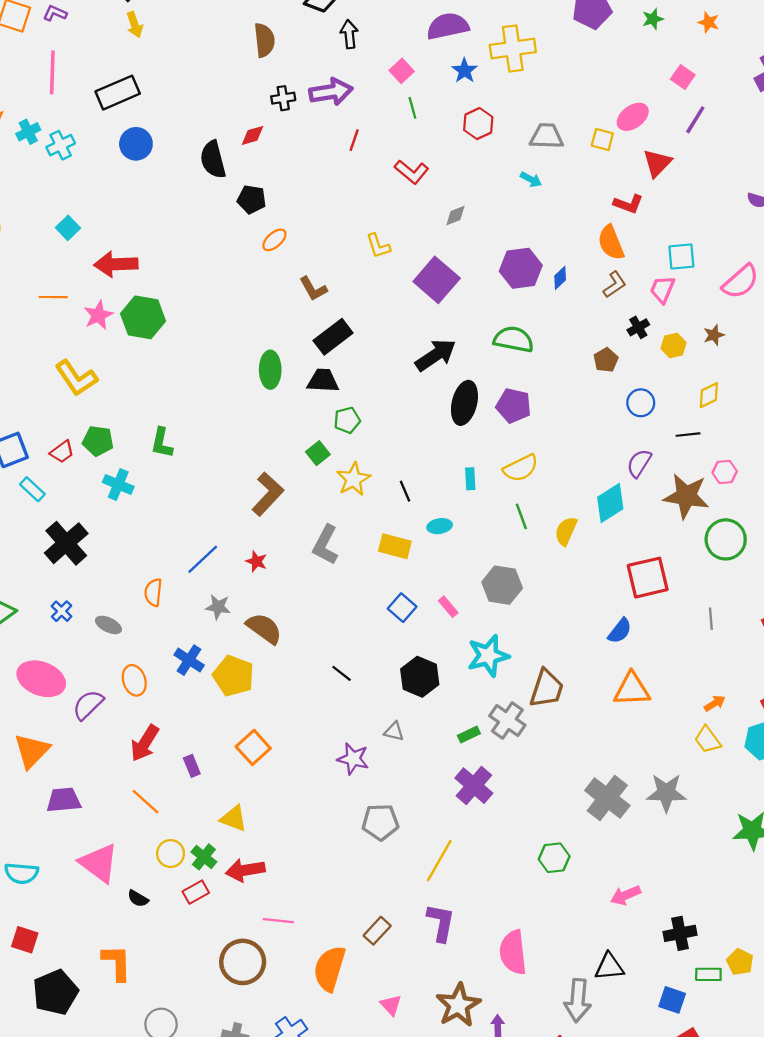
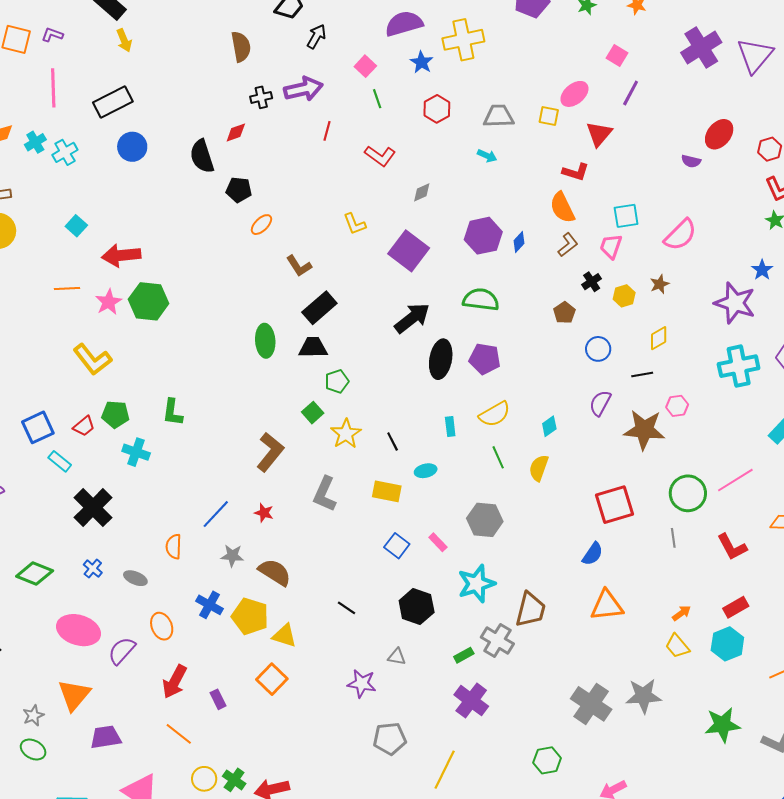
black arrow: (349, 34) -> (316, 36), turned 40
cyan diamond: (610, 503) -> (549, 426), moved, size x0.6
green circle: (726, 539) -> (688, 493), moved
yellow triangle: (234, 818) -> (284, 636), moved

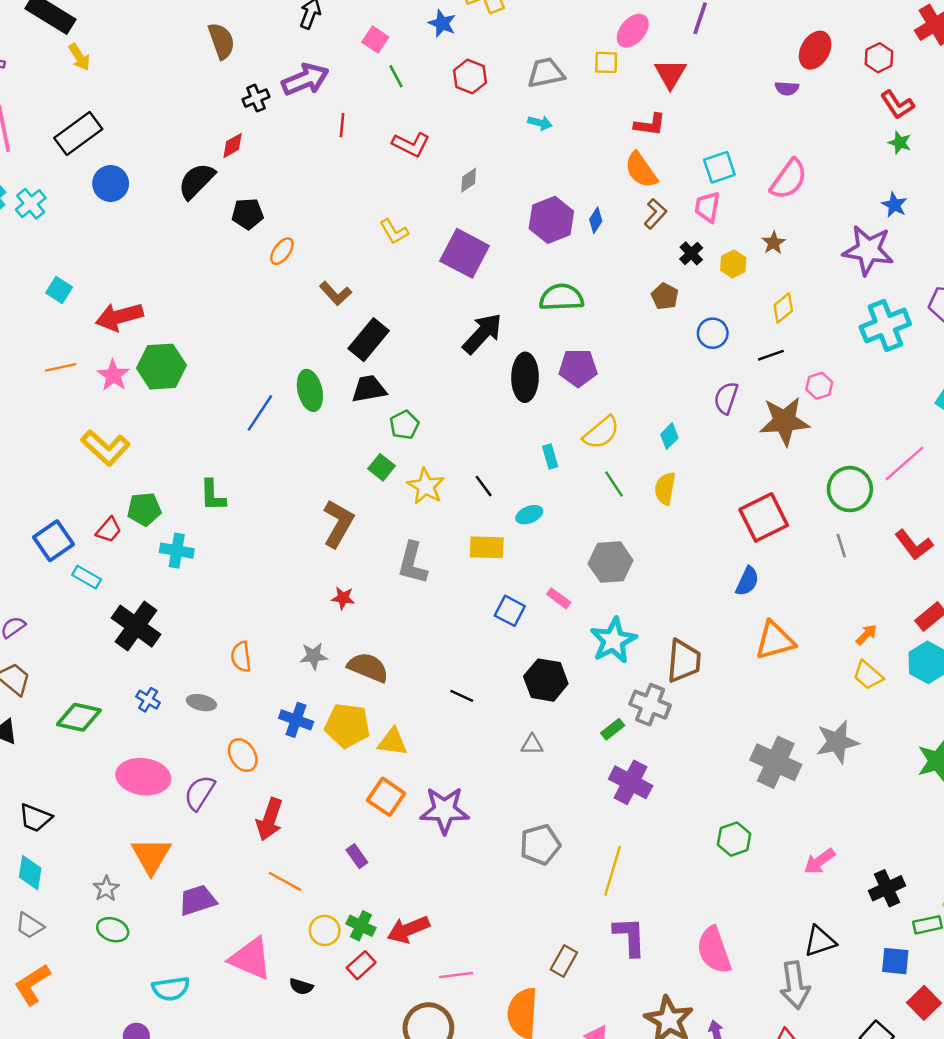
black semicircle: (202, 156) -> (196, 181), turned 72
blue line: (216, 514) -> (260, 413), moved
purple star: (362, 684) -> (445, 810), moved, size x1.4
purple rectangle: (218, 699) -> (357, 856), moved

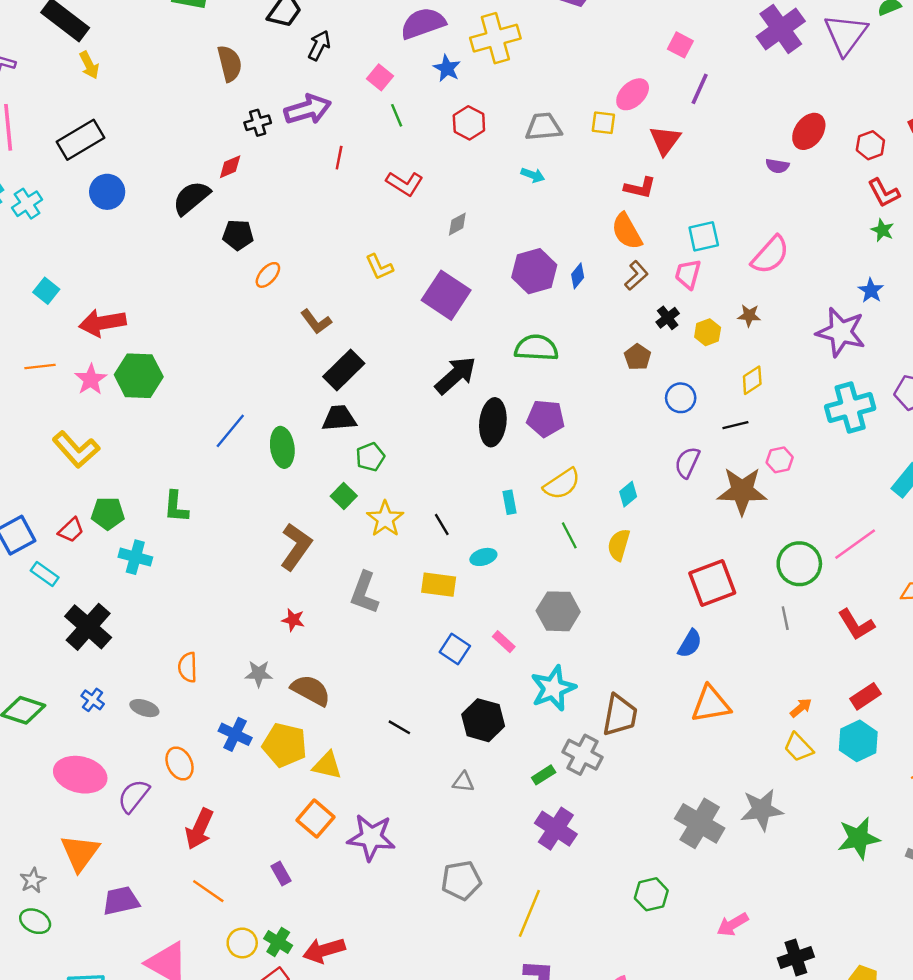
brown star: (774, 243) -> (749, 315), turned 30
green ellipse: (310, 390) -> (282, 447), moved

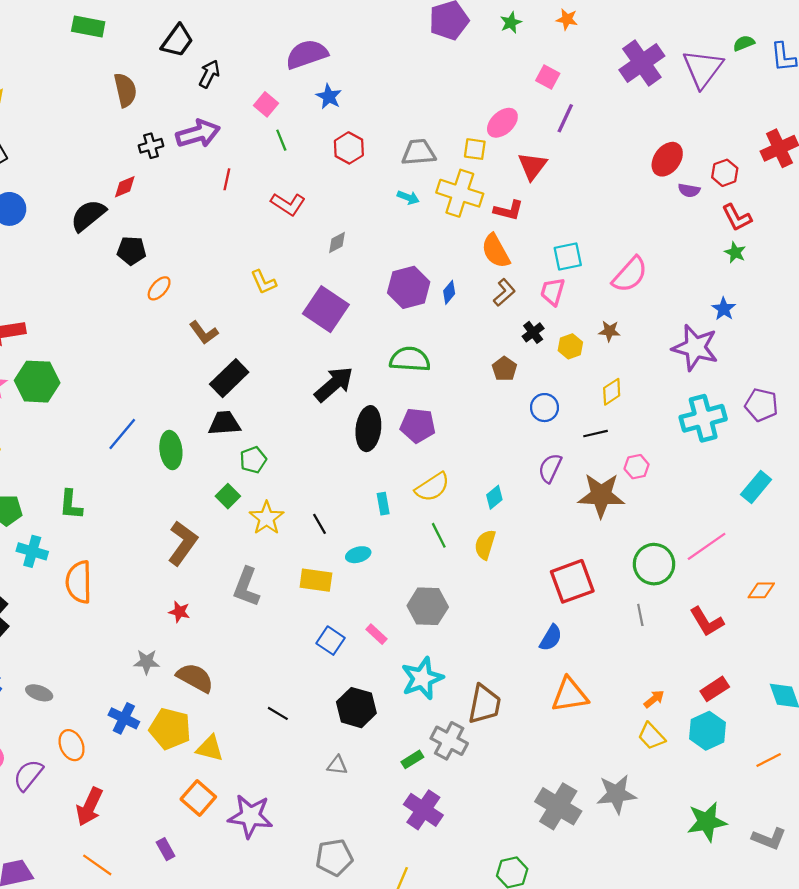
yellow cross: (495, 38) -> (460, 193), moved, turned 33
purple semicircle: (777, 166) -> (689, 190), moved
orange semicircle: (188, 667) -> (79, 582), moved, size x1.5

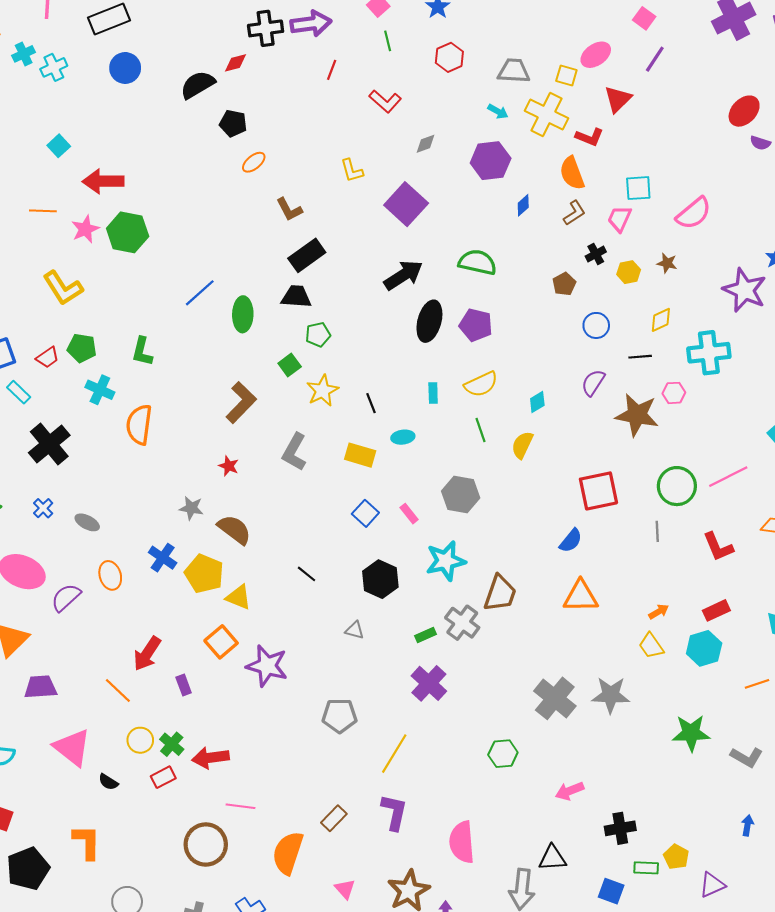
black cross: (151, 146) -> (266, 28), size x1.5
purple hexagon: (409, 287) -> (491, 161), moved
cyan cross: (703, 418) -> (709, 353), moved
red arrow: (89, 807) -> (147, 654), moved

